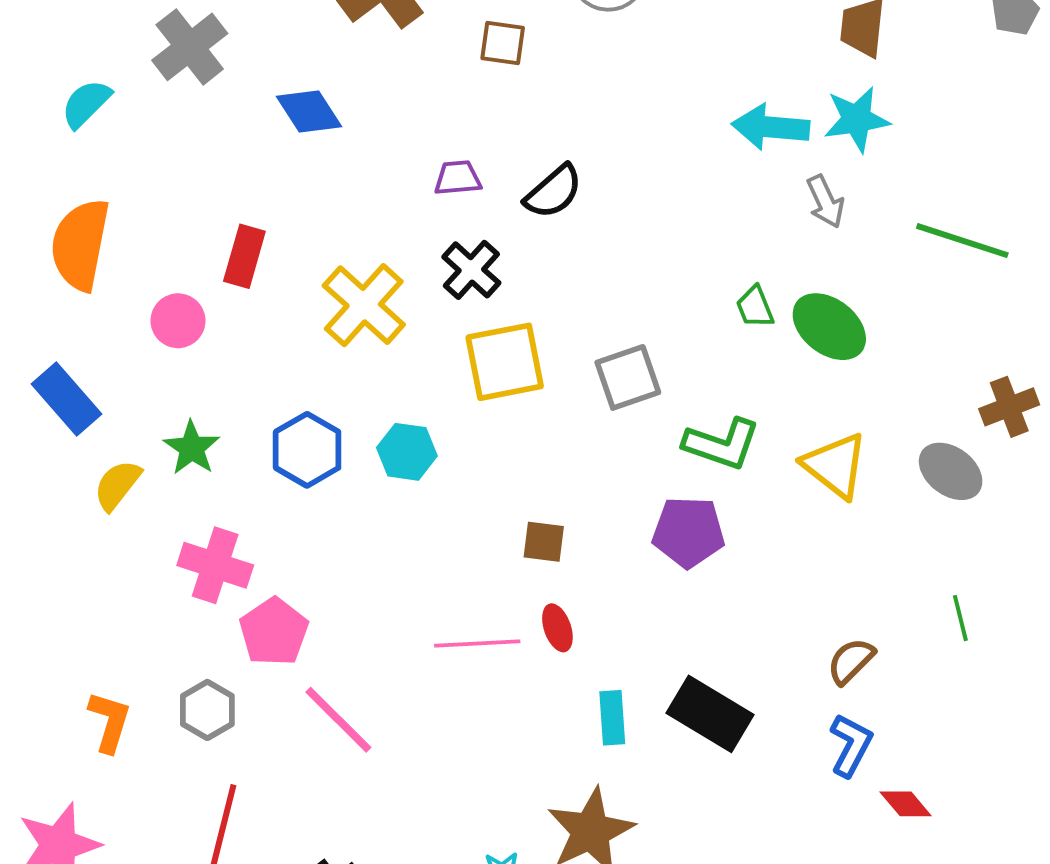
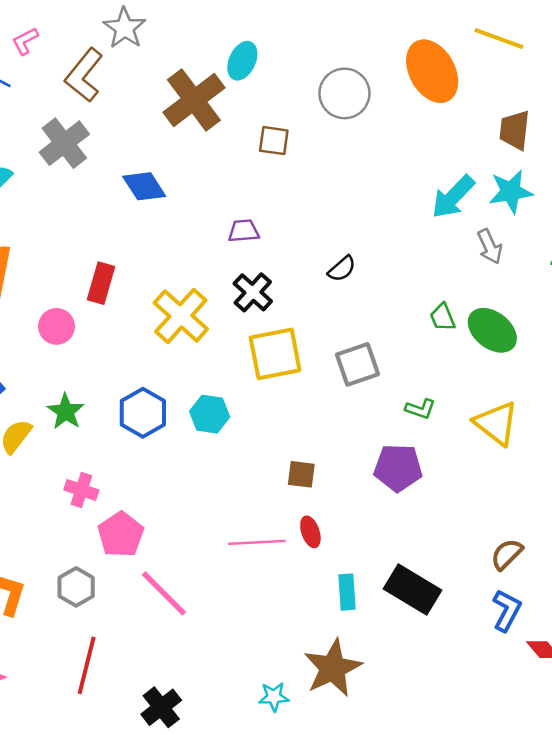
cyan arrow: (771, 127) -> (453, 197), turned -51
black semicircle: (554, 192) -> (342, 269), moved, size x0.7
green L-shape: (722, 444) -> (420, 409), size x0.6
pink cross: (215, 565) -> (81, 490), size x0.7

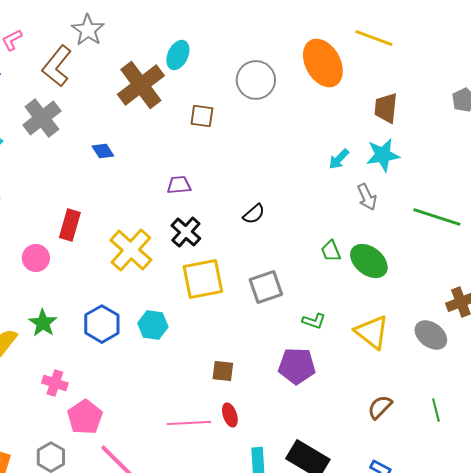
blue diamond: (144, 186) -> (103, 151), size x0.7
cyan arrow: (453, 197) -> (339, 159), size x0.6
brown semicircle: (507, 554) -> (380, 407), moved

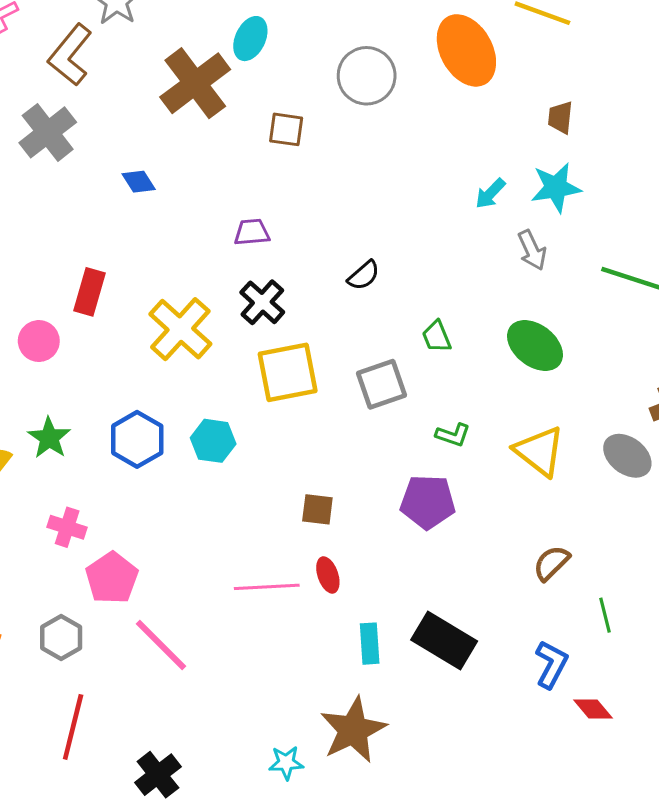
brown trapezoid: (386, 108) -> (560, 118), size x0.7
green trapezoid: (331, 251) -> (437, 337), moved
green line: (436, 410) -> (605, 615), moved

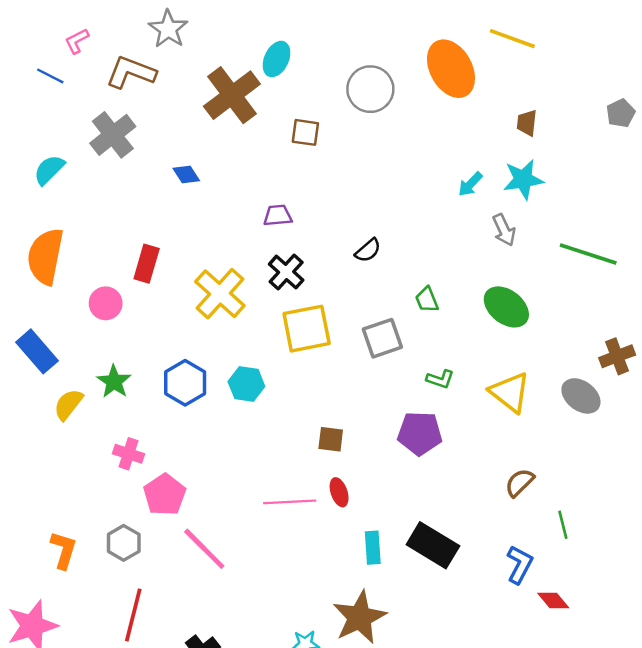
brown L-shape: (70, 55) -> (131, 72), turned 72

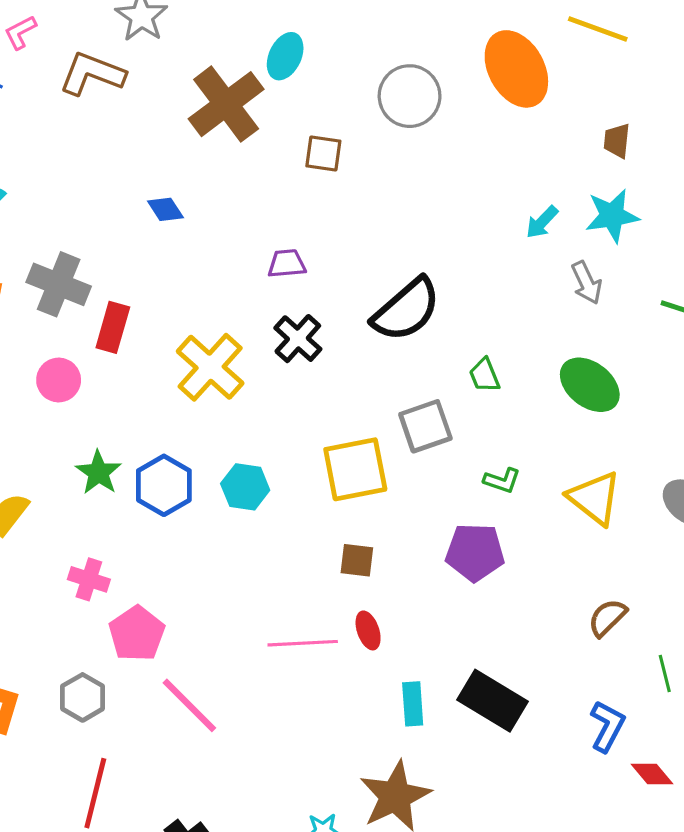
gray cross: (113, 135) -> (59, 284), moved, turned -30
black semicircle: (368, 250) -> (406, 310), size x2.0
yellow square: (307, 329) -> (355, 469), moved
green star: (114, 382) -> (98, 473), moved

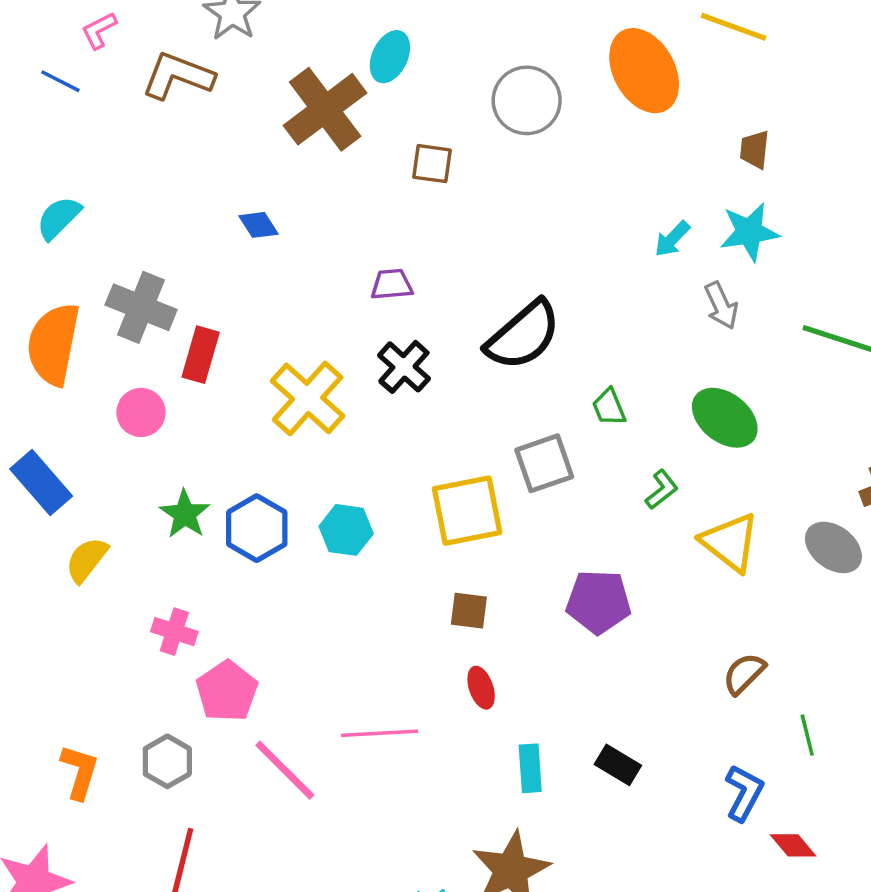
green L-shape: (502, 480) -> (662, 490), moved, turned -57
pink line: (303, 643) -> (379, 733), moved
black rectangle: (492, 701) -> (618, 765), size x0.6

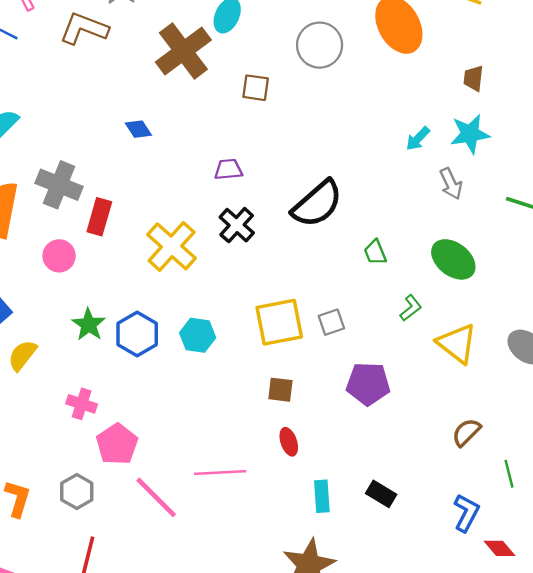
gray square: (544, 463) -> (331, 322), moved, size x0.7

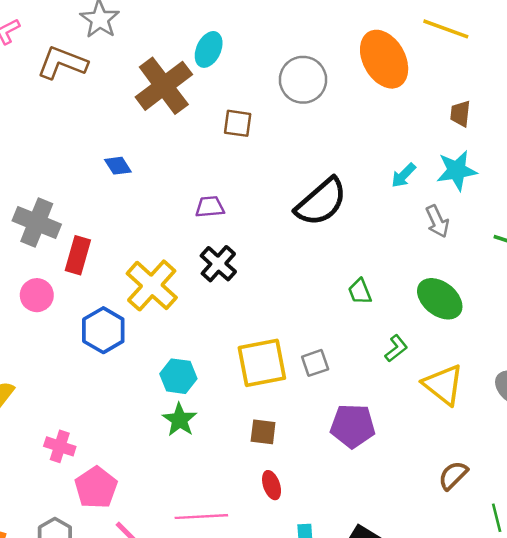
black semicircle: (317, 204) -> (321, 202), moved
green star: (89, 325) -> (180, 420), moved
blue hexagon: (137, 334) -> (103, 330), moved

